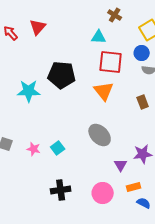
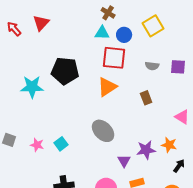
brown cross: (115, 15) -> (108, 13), moved
blue circle: (142, 53) -> (124, 35), moved
orange triangle: (104, 91) -> (107, 87), turned 35

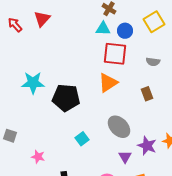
black pentagon: (65, 71) -> (66, 98), moved
gray ellipse: (103, 131) -> (119, 127), moved
cyan square: (61, 144) -> (82, 139), moved
pink star: (37, 145) -> (38, 157), moved
purple star: (146, 150) -> (147, 146), turned 30

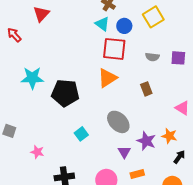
red arrow: (15, 25) -> (14, 35), moved
cyan triangle: (103, 29) -> (102, 24), turned 35

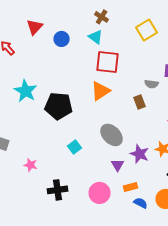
blue circle: (124, 26) -> (62, 39), moved
gray semicircle: (152, 57) -> (152, 84), moved
cyan star: (32, 78) -> (26, 91), turned 30

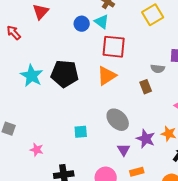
blue circle: (62, 39) -> (82, 24), moved
black pentagon: (59, 106) -> (65, 74), moved
cyan square: (75, 147) -> (81, 132), turned 32

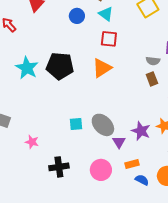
cyan triangle: (102, 22) -> (106, 14), moved
red square: (114, 47) -> (109, 39), size x0.7
brown rectangle: (146, 87) -> (152, 79), moved
gray ellipse: (118, 120) -> (103, 125), moved

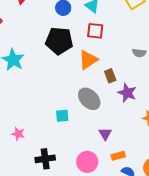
black pentagon: (60, 66) -> (59, 41), moved
brown rectangle: (152, 79) -> (110, 76), moved
gray ellipse: (103, 125) -> (89, 99), moved
purple star: (141, 131) -> (127, 93), moved

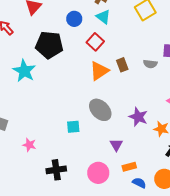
red square: (95, 31) -> (95, 42), moved, turned 36
black pentagon: (59, 41) -> (49, 45), moved
brown rectangle: (110, 76) -> (122, 65), moved
purple star: (127, 93) -> (138, 117), moved

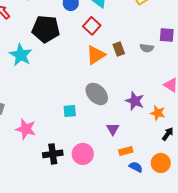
pink star: (29, 145) -> (26, 129), size x1.5
pink circle: (98, 173) -> (83, 154), moved

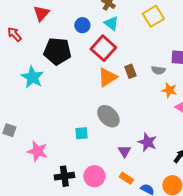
red square: (92, 26) -> (103, 48), size x1.4
purple star: (135, 101) -> (147, 142), moved
orange star: (158, 113) -> (169, 90), moved
orange rectangle: (126, 151) -> (126, 178), moved, turned 48

